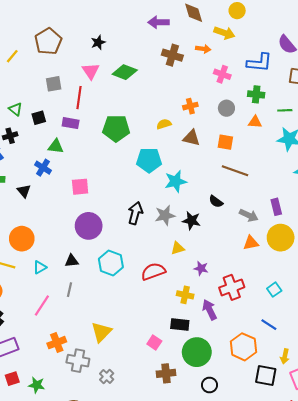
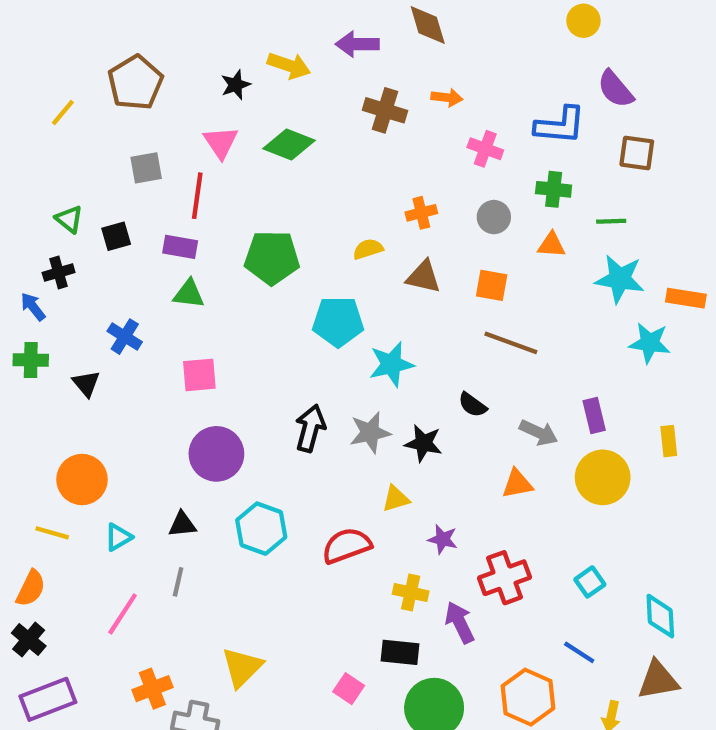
yellow circle: (237, 11) -> (583, 21), moved
yellow arrow: (224, 33) -> (289, 66), moved
green triangle: (56, 146) -> (189, 294), moved
orange triangle: (251, 243) -> (517, 484), moved

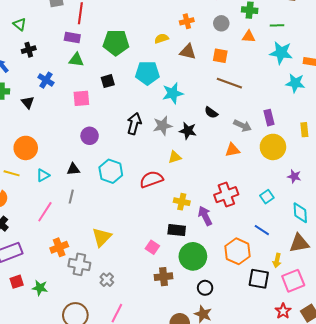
black square: (116, 236) -> (108, 81), moved
black cross: (59, 273) -> (29, 50), moved
purple circle: (216, 454) -> (90, 136), size x0.7
purple star: (443, 539) -> (294, 176), moved

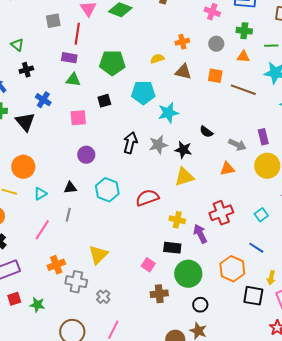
brown line: (229, 83) -> (243, 90), moved
black triangle: (28, 102) -> (25, 122), size x1.5
yellow triangle: (175, 157) -> (184, 177), moved, size x1.5

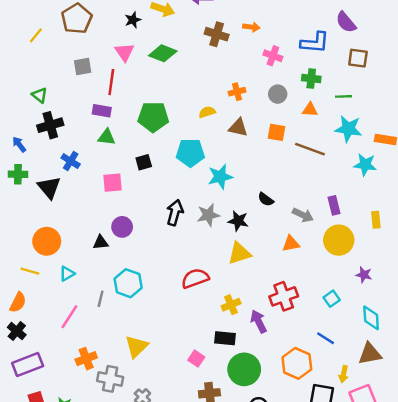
black cross: (26, 70) -> (50, 125), size x1.5
black triangle: (70, 188) -> (101, 242), moved
cyan hexagon: (107, 190) -> (128, 283), moved
yellow cross: (177, 220) -> (231, 305), turned -35

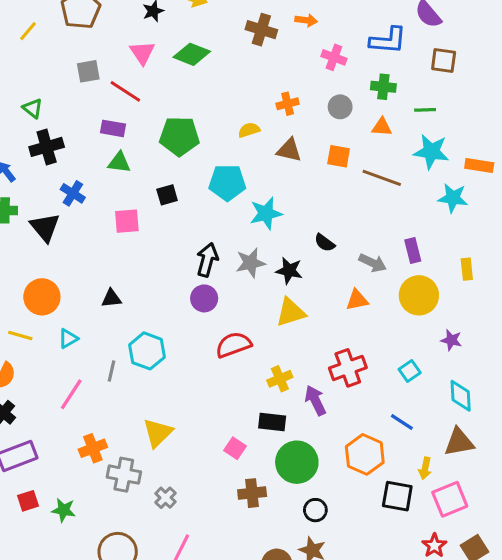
red line: (111, 82) -> (125, 91), turned -65
purple circle: (122, 227) -> (204, 298), moved

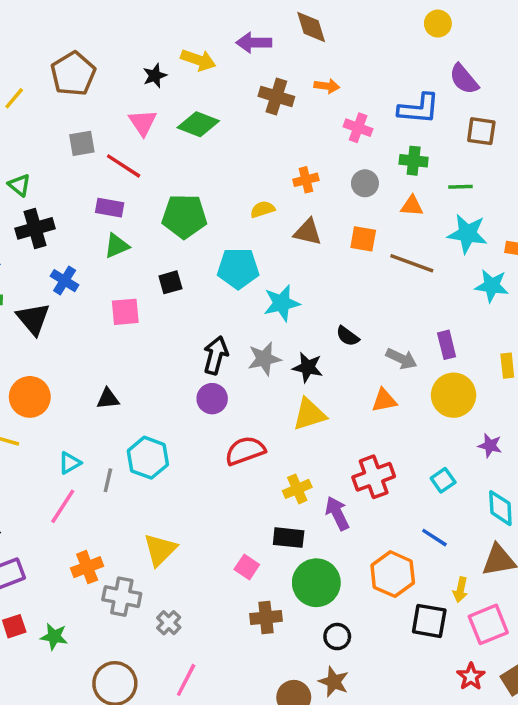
green triangle: (119, 162) -> (117, 246), turned -30
cyan triangle: (68, 339) -> (70, 463), moved

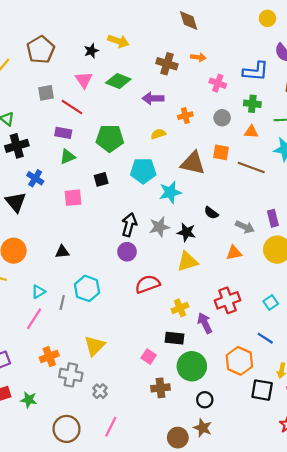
purple arrow: (254, 43) -> (153, 98), moved
brown triangle: (308, 232) -> (193, 163), moved, size x1.4

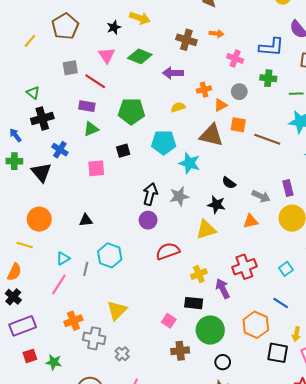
orange triangle: (251, 132) -> (221, 105), moved, turned -32
cyan star: (170, 192) -> (190, 163), turned 30
black star: (186, 232) -> (216, 205), moved

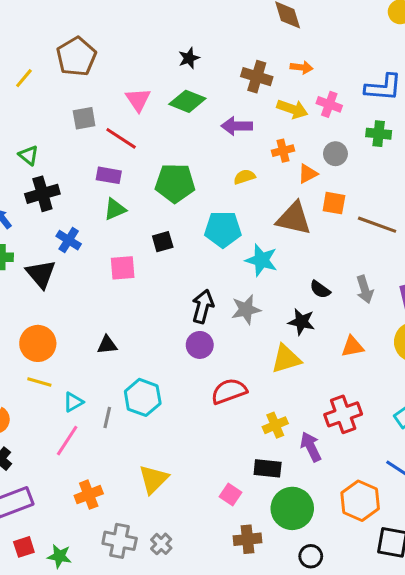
yellow arrow: (140, 18) -> (292, 109), moved
black star: (114, 27) -> (189, 58), moved
gray arrow: (261, 196) -> (365, 289), moved, turned 48
yellow line: (25, 245) -> (39, 382), moved
gray cross: (94, 338) -> (120, 541), moved

